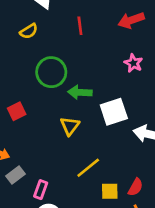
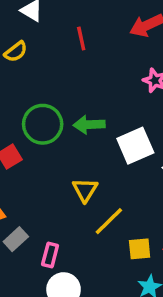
green circle: (51, 72) -> (43, 124), moved
yellow triangle: (70, 126) -> (85, 190), moved

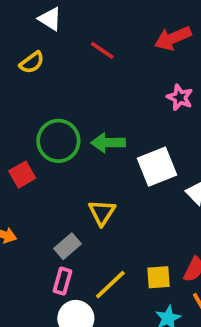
red line: (81, 39) -> (102, 50), turned -45
yellow line: (109, 221) -> (110, 285), moved
gray rectangle: (16, 239) -> (67, 246), moved

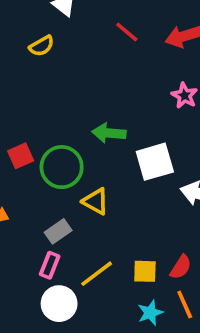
red line: (102, 50) -> (127, 32), moved
green circle: (58, 141) -> (62, 167), moved
yellow triangle: (102, 212) -> (96, 201), turned -40

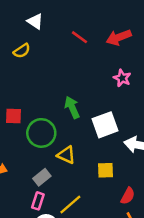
green arrow: (109, 133) -> (72, 107), turned 65
red square: (21, 156) -> (13, 116), moved, turned 30
yellow square: (145, 271) -> (106, 170), moved

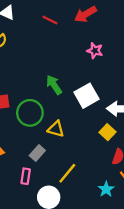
yellow square: (106, 170) -> (107, 132), moved, turned -35
pink rectangle: (38, 201) -> (26, 176), moved

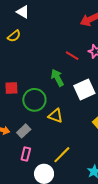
red line: (50, 20) -> (72, 56), moved
gray rectangle: (37, 153) -> (24, 131), moved

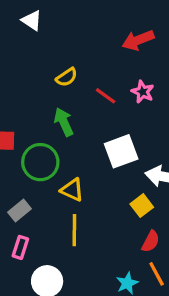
yellow semicircle: (14, 36) -> (67, 77), moved
green arrow: (57, 78) -> (64, 122), moved
yellow line: (62, 155) -> (74, 230), moved, turned -48

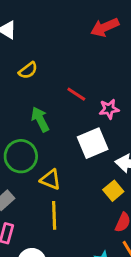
red arrow: (138, 40) -> (105, 27), moved
yellow semicircle: (67, 77) -> (28, 70), moved
pink star: (143, 92) -> (109, 109), moved, turned -30

